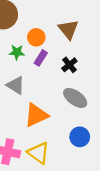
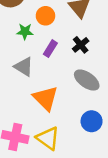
purple rectangle: (41, 58) -> (50, 49), moved
orange triangle: (36, 115) -> (45, 98), turned -50

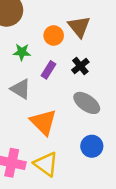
orange circle: (45, 16) -> (54, 35), moved

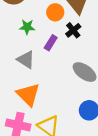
black cross: (80, 66) -> (73, 30), moved
orange triangle: (43, 122) -> (28, 95), moved

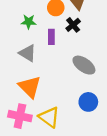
purple rectangle: (51, 43) -> (51, 37), turned -32

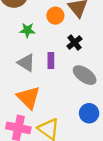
black cross: (73, 25) -> (74, 43), moved
purple rectangle: (51, 37) -> (51, 61), moved

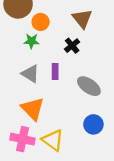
orange circle: (55, 16) -> (41, 22), moved
black cross: (74, 43) -> (72, 46), moved

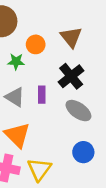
orange circle: (41, 22) -> (36, 44), moved
black cross: (72, 46) -> (71, 76), moved, size x1.5
yellow triangle: (53, 140) -> (39, 169), turned 30

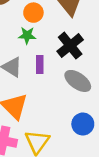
green star: (16, 62) -> (27, 35), moved

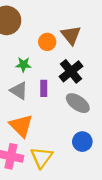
orange circle: (33, 13) -> (47, 42), moved
green star: (27, 35) -> (23, 65), moved

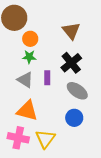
orange circle: (47, 42) -> (30, 39), moved
orange triangle: (21, 126) -> (27, 111), turned -30
blue circle: (82, 142) -> (74, 118), moved

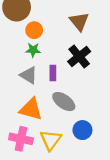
gray ellipse: (77, 91) -> (64, 102), moved
blue circle: (74, 118) -> (82, 130), moved

